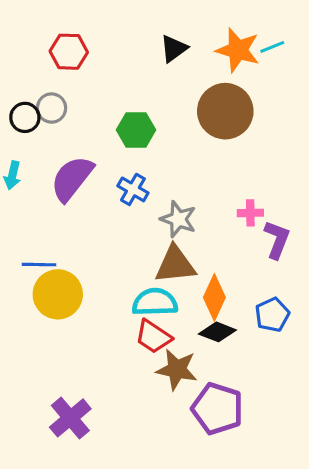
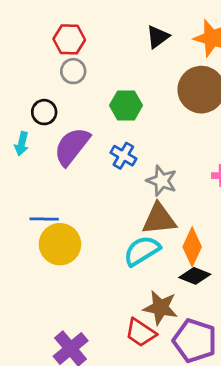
gray circle: (52, 108) -> (73, 71), moved
black circle: (25, 117) -> (44, 112), moved
cyan semicircle: (155, 302) -> (142, 251), turned -30
red trapezoid: (153, 337) -> (141, 333), moved

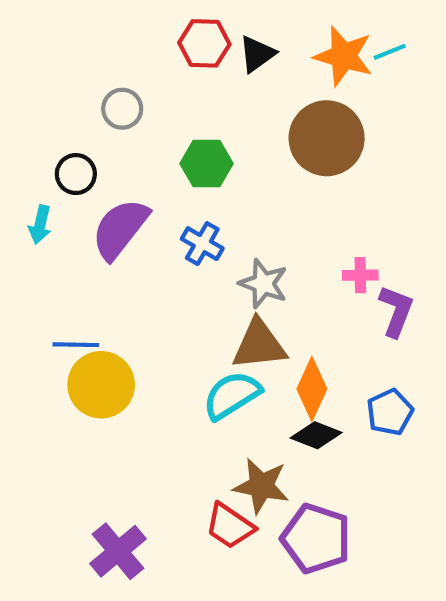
red hexagon: (69, 39) -> (204, 43), moved

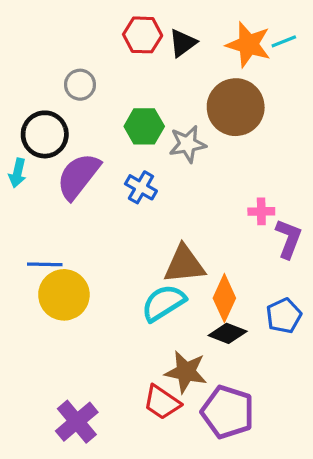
black circle: (76, 174) -> (45, 134), size x1.5
gray star: (263, 284) -> (187, 144), moved, turned -30

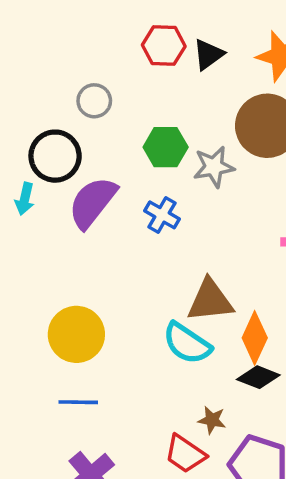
blue line: (45, 264) -> (78, 402), moved
cyan semicircle: (163, 303) -> (187, 343), turned -114
brown star: (186, 372) -> (212, 420), size x0.6

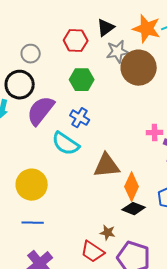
red hexagon: (164, 46) -> (76, 41), moved
gray circle: (94, 101) -> (31, 54), moved
gray star: (214, 167) -> (118, 52), moved
cyan semicircle: (187, 343) -> (66, 144), moved

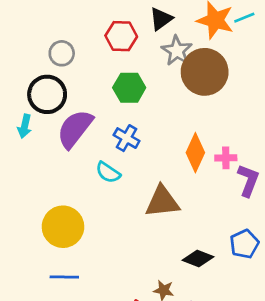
gray star: (118, 52) -> (177, 51), turned -30
cyan semicircle: (66, 144) -> (108, 172), size x0.7
orange diamond: (132, 187) -> (195, 153), moved

